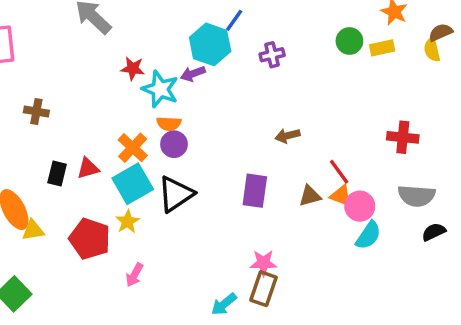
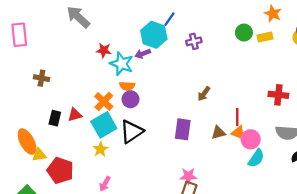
brown arrow: (288, 136) -> (204, 94), turned -40
red line: (339, 172) -> (237, 117), turned 36
red pentagon: (90, 239) -> (60, 170), moved

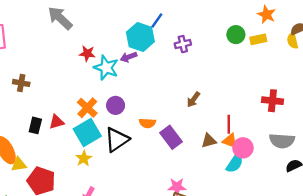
orange semicircle: (127, 86) -> (147, 123), moved
purple rectangle: (183, 129) -> (171, 137), turned -45
cyan semicircle: (256, 158) -> (235, 163), moved

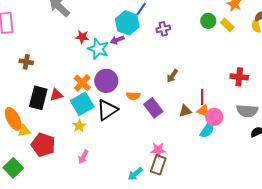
yellow rectangle: (258, 39) -> (227, 25), turned 56
purple circle: (116, 105) -> (106, 81), size x1.5
black rectangle: (35, 125) -> (38, 98), size x1.6

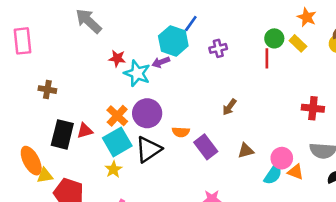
red line: (202, 97) -> (267, 58), moved
orange triangle: (203, 111) -> (295, 172), moved

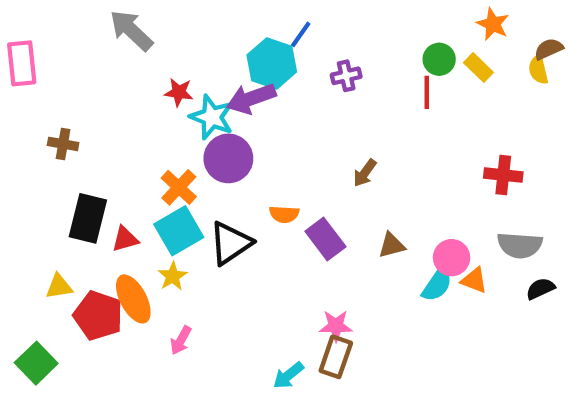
purple arrow: (161, 62) -> (251, 99), size x1.6
purple circle: (147, 113) -> (228, 158), moved
red triangle: (85, 131) -> (125, 239), moved
orange ellipse: (31, 161) -> (133, 299), moved

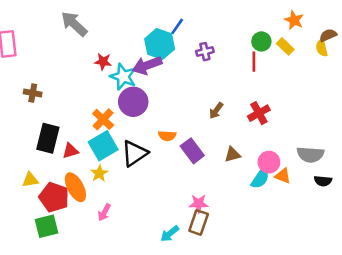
red cross: (503, 175) -> (259, 113), moved, turned -35
black semicircle: (540, 289) -> (323, 181), turned -150
green square: (36, 363) -> (47, 226), moved, turned 30

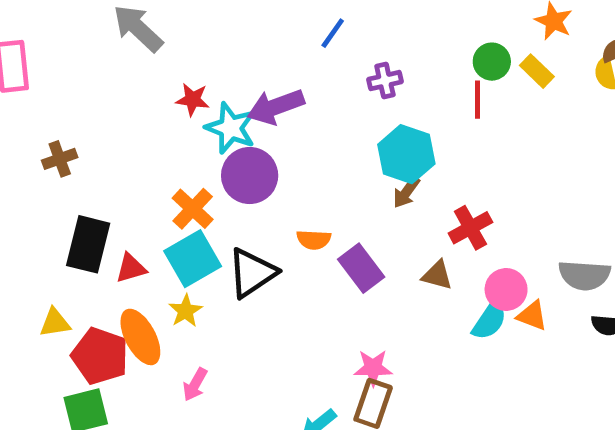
cyan hexagon: (160, 44) -> (406, 154), moved
brown cross: (33, 93) -> (60, 159), turned -30
red cross: (259, 113) -> (470, 228), moved
brown triangle: (232, 155) -> (437, 275), turned 30

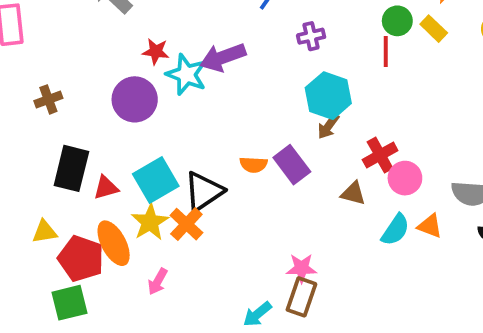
purple circle: (250, 176) -> (135, 99), moved
orange cross: (193, 209) -> (186, 224), moved
purple rectangle: (361, 268) -> (292, 165), moved
pink circle: (506, 289) -> (405, 178), moved
yellow star: (186, 311) -> (150, 222), size x1.4

